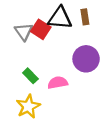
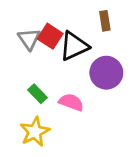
black triangle: (60, 18) -> (74, 46), moved, turned -30
pink semicircle: (58, 83) -> (71, 102), turned 30

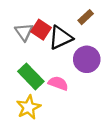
brown rectangle: (105, 21) -> (86, 17), turned 56
green rectangle: (38, 94) -> (31, 76), size x1.6

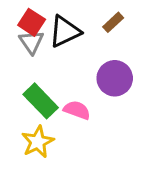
red square: (41, 30) -> (32, 22), moved
black triangle: (60, 38) -> (65, 31), moved

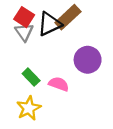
brown rectangle: (113, 22) -> (68, 17), moved, size x1.6
green rectangle: (41, 101) -> (31, 77), size x0.7

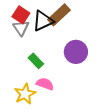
green rectangle: (31, 77) -> (36, 61), moved
pink semicircle: (59, 84) -> (45, 84), moved

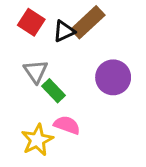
black triangle: (43, 21) -> (64, 31), size x0.7
gray triangle: (21, 28) -> (36, 71), moved

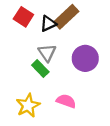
gray triangle: (36, 71) -> (47, 53), moved
pink semicircle: (67, 125) -> (66, 101), moved

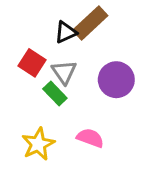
red square: (23, 17) -> (32, 63), moved

